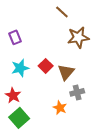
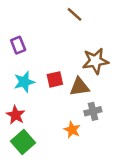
brown star: (78, 37) -> (95, 61), moved
red square: (46, 66) -> (55, 79), turned 32
brown triangle: (66, 72) -> (79, 87), turned 42

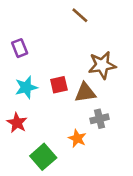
green square: (23, 142) -> (43, 157), moved

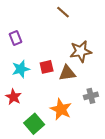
gray cross: (100, 119) -> (91, 96), moved
orange star: (77, 138) -> (61, 109), size x1.5

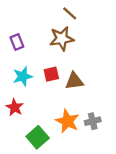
brown star: (81, 51) -> (62, 39), moved
gray cross: (91, 96) -> (93, 121), moved

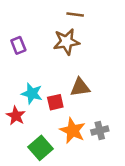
brown line: (70, 13) -> (75, 14), turned -35
red square: (51, 74) -> (55, 102), moved
cyan star: (23, 76) -> (32, 93), moved, turned 30

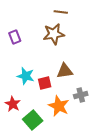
red star: (16, 116) -> (13, 104), moved
gray cross: (100, 131) -> (81, 95), moved

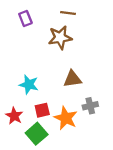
purple rectangle: (15, 37) -> (25, 19), moved
red square: (45, 83) -> (42, 110), moved

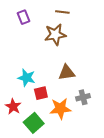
red square: (42, 110) -> (41, 93), moved
orange star: (66, 118) -> (60, 109), turned -30

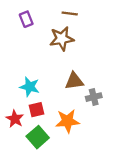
red square: (41, 93) -> (37, 110), moved
gray cross: (83, 97) -> (94, 97), moved

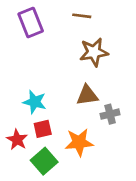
purple rectangle: (26, 19) -> (31, 23), size x1.5
brown star: (62, 39) -> (94, 52), moved

